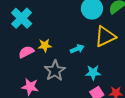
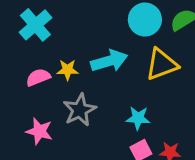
cyan arrow: (77, 49) -> (109, 61), moved, size x1.6

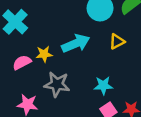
yellow triangle: (162, 64) -> (117, 42), size x0.6
gray star: (80, 110) -> (57, 84), turned -30

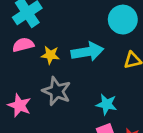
pink semicircle: (22, 62) -> (23, 45), moved

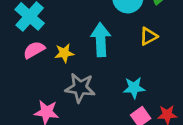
cyan arrow: (87, 52) -> (101, 40), turned -68

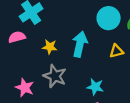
pink semicircle: (34, 50) -> (17, 37), moved

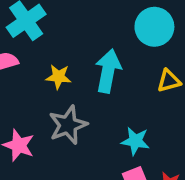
gray star: (55, 76) -> (68, 125), turned 30

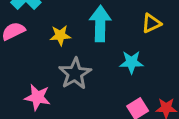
cyan star: (135, 141) -> (131, 62), moved

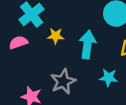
yellow star: (60, 35) -> (56, 36), moved

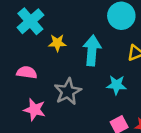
pink semicircle: (18, 42) -> (27, 72), moved, turned 30

